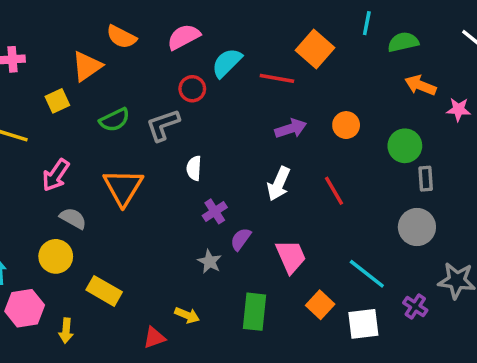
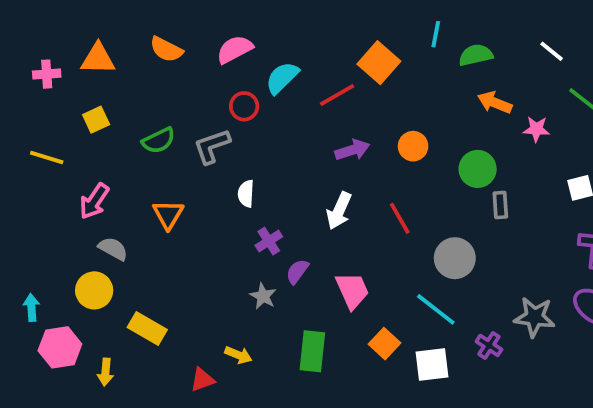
orange triangle: (87, 66) -> (98, 59), moved, turned 36
red line: (277, 78) -> (337, 95), turned -40
orange triangle: (123, 187) -> (168, 214), size x0.7
gray circle: (417, 227) -> (455, 258), moved

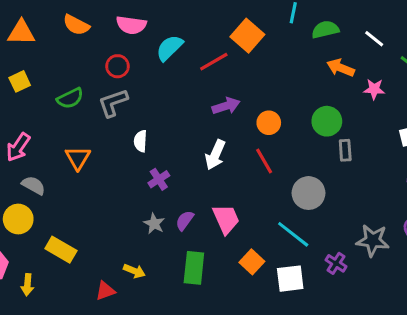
pink semicircle: (235, 49) -> (131, 25), turned -144
white line: (552, 51) -> (374, 39), moved
red circle: (244, 106) -> (118, 66), moved
orange circle: (413, 146) -> (269, 123), moved
purple semicircle: (297, 271) -> (185, 221), moved

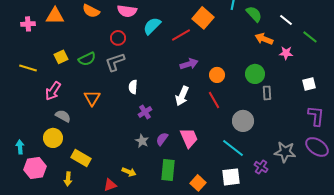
green semicircle: (325, 30) -> (254, 14), turned 60
yellow square: (20, 81) -> (61, 57), moved
orange square: (252, 262) -> (198, 183), moved
yellow arrow: (27, 285) -> (68, 179), moved

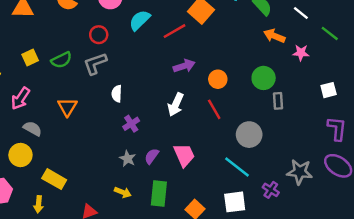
yellow arrow: (129, 172) -> (123, 192), moved

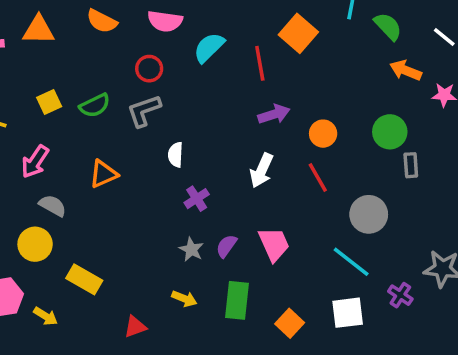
red line: (174, 31) -> (260, 63), turned -70
orange triangle: (67, 107) -> (104, 174), turned 35
yellow arrow: (39, 204) -> (46, 316), moved, turned -63

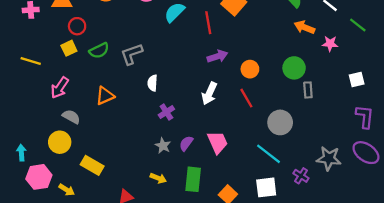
red circle: (149, 69) -> (77, 26), moved

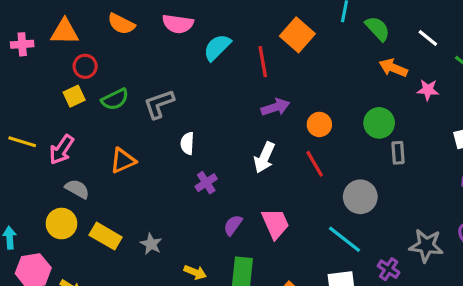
yellow line: (31, 61) -> (22, 142), moved
gray star: (163, 146) -> (151, 244), moved
yellow rectangle: (92, 165) -> (106, 236), moved

